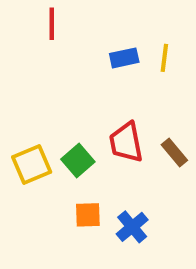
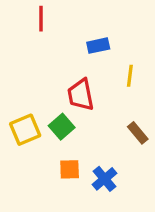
yellow line: (164, 58) -> (130, 76), moved
red trapezoid: (126, 142) -> (81, 95), moved
brown rectangle: (174, 152) -> (138, 133), moved

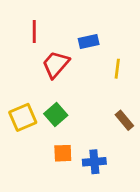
red line: (41, 19) -> (34, 31), moved
red trapezoid: (81, 95) -> (56, 64), moved, turned 52
blue cross: (104, 179) -> (94, 162), turned 35

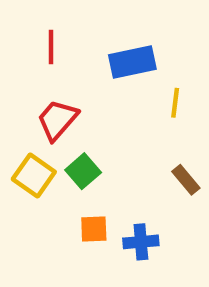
blue rectangle: (89, 42) -> (132, 62), size x1.5
red trapezoid: (56, 64) -> (57, 120), moved
yellow square: (23, 117) -> (34, 175), turned -32

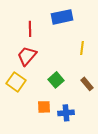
red line: (51, 47) -> (30, 29), moved
blue rectangle: (132, 62) -> (62, 17), moved
green square: (83, 171) -> (56, 80), moved

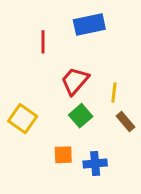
yellow line: (82, 48) -> (114, 93), moved
red trapezoid: (27, 56) -> (75, 81), moved

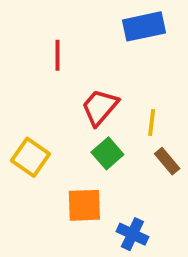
blue rectangle: (89, 24) -> (144, 26), moved
orange square: (63, 155) -> (84, 205), size x1.4
blue cross: (95, 164) -> (132, 234), moved, turned 30

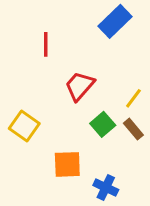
blue rectangle: (144, 26) -> (115, 21), turned -32
yellow line: (152, 123) -> (133, 98), moved, turned 30
green square: (107, 153) -> (103, 124), moved

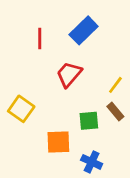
blue rectangle: (115, 21) -> (84, 30), moved
green square: (103, 124) -> (89, 121), moved, turned 36

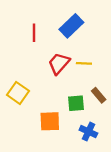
yellow line: (115, 85) -> (84, 63), moved, turned 56
blue cross: (92, 162) -> (88, 132), moved

